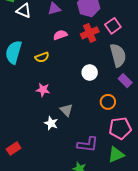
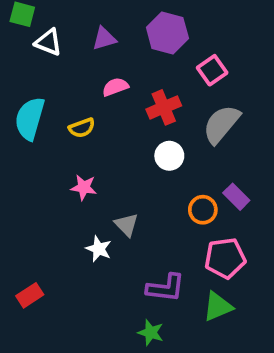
red cross: (90, 33) -> (164, 107), moved
gray semicircle: (118, 55) -> (221, 124), turned -125
purple rectangle: (125, 81) -> (236, 197), moved

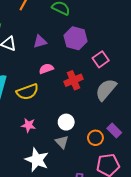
yellow semicircle: (82, 128) -> (27, 92), size x1.5
white circle: (169, 156) -> (66, 122), moved
gray triangle: (127, 225) -> (62, 142), moved
white star: (99, 249) -> (37, 160), size x1.6

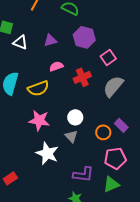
pink star: (28, 125) -> (39, 120), size x1.5

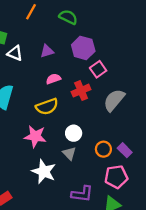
pink square: (108, 57) -> (98, 69), moved
yellow semicircle: (38, 88) -> (47, 107), moved
purple rectangle: (121, 125) -> (125, 150), moved

